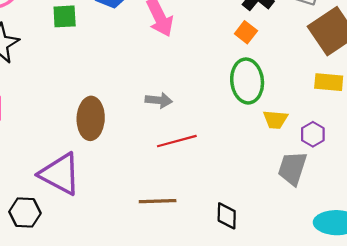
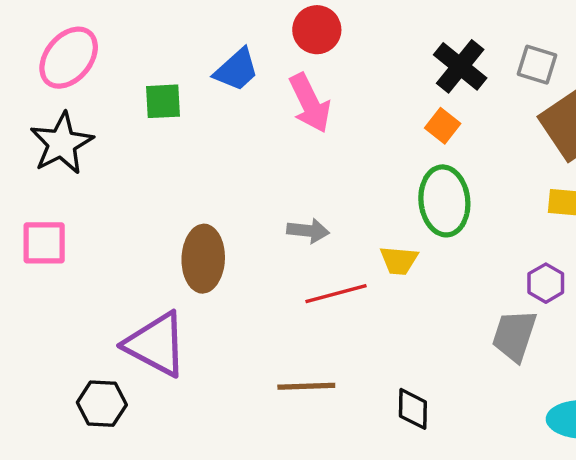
yellow trapezoid: (275, 120) -> (399, 260), moved

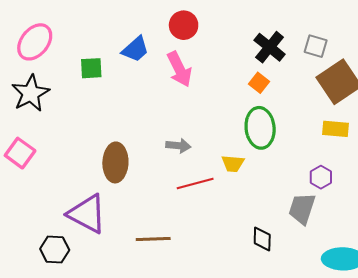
pink square: (44, 243) -> (20, 153), turned 36
brown line: (306, 386) -> (153, 239), moved
black diamond: (413, 409) -> (262, 239), moved

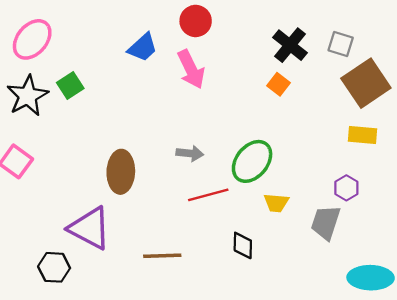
green square: (91, 68) -> (70, 85), moved, turned -30
green ellipse: (260, 128) -> (252, 161), moved, turned 45
yellow trapezoid: (233, 164) -> (276, 203), moved
black diamond: (262, 239) -> (243, 245), moved

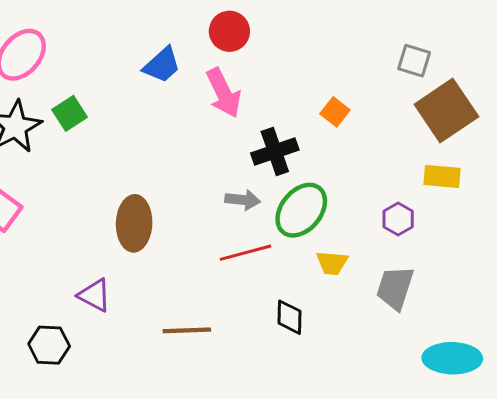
black cross: (290, 45) -> (275, 151), moved, turned 32
gray arrow: (190, 153) -> (243, 200), moved
purple hexagon: (346, 188) -> (398, 219), moved
purple triangle: (90, 228) -> (95, 295), size x0.6

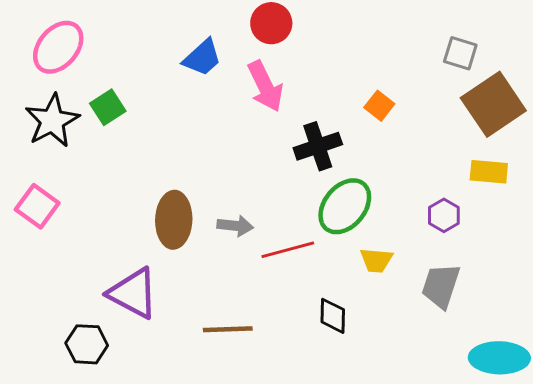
gray arrow: (243, 200) -> (235, 226), moved
purple triangle: (95, 295) -> (133, 293), size x1.5

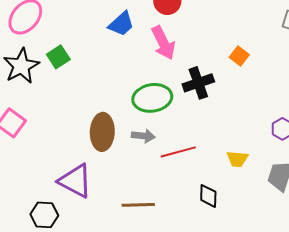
green ellipse: (345, 206) -> (152, 98), moved, turned 42

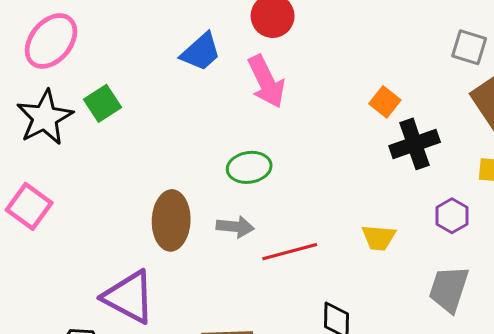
black cross: (198, 83) -> (415, 144), moved
green ellipse: (152, 98) -> (249, 167), size x0.7
yellow trapezoid: (237, 159) -> (379, 238), moved

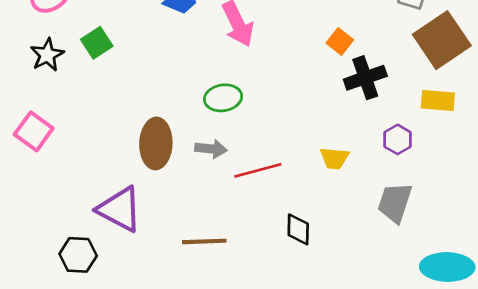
black star: (45, 117) -> (47, 55), size x0.7

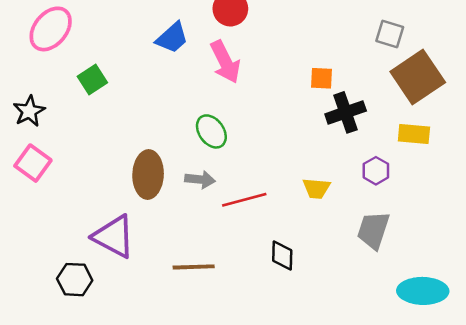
orange square: (340, 41) -> (321, 78), turned -35
black star: (47, 55) -> (29, 111), moved
green ellipse: (223, 98) -> (211, 131), turned 64

